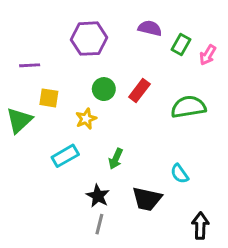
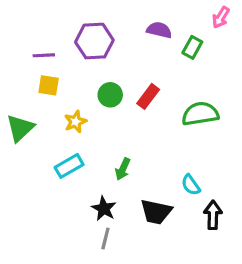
pink arrow: (208, 55) -> (221, 17), moved
purple line: (30, 65) -> (44, 55), moved
yellow square: (49, 98) -> (49, 85), moved
yellow star: (86, 119) -> (75, 122), moved
black arrow: (200, 226) -> (213, 215), moved

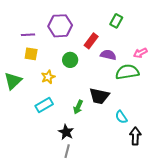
pink arrow: (221, 17) -> (140, 53), moved, turned 32
purple semicircle: (159, 30) -> (108, 55), moved
green rectangle: (192, 47) -> (116, 21), moved
red rectangle: (148, 96) -> (91, 41), moved
black trapezoid: (156, 212) -> (99, 96), moved

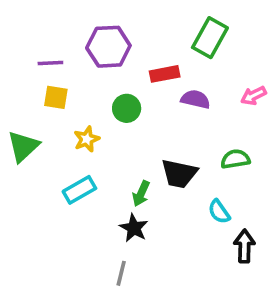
green rectangle: (116, 21) -> (210, 38), size x1.5
red rectangle: (91, 41) -> (165, 74), turned 42
green semicircle: (127, 72) -> (235, 159), moved, size x0.7
black star: (66, 132) -> (134, 228), moved

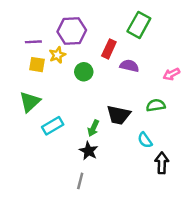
red rectangle: (165, 74) -> (109, 49), turned -54
pink arrow: (253, 96) -> (171, 74), moved
yellow star: (87, 139) -> (57, 55), moved
green triangle: (23, 146) -> (30, 102), moved

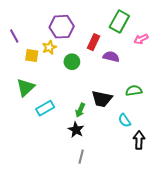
purple line: (33, 42) -> (14, 36), moved, turned 64
pink arrow: (171, 74) -> (141, 39), moved
gray line: (80, 181) -> (81, 157), moved

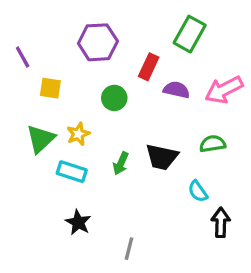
pink arrow: (141, 39) -> (224, 90), moved, size x1.6
yellow star: (49, 47) -> (78, 134), moved
cyan rectangle: (45, 108) -> (72, 172), turned 48
green arrow: (80, 110) -> (121, 163), moved
black star: (76, 130) -> (78, 222), moved

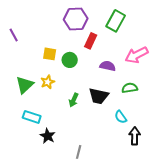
purple hexagon: (98, 42) -> (76, 19), moved
yellow square: (50, 88) -> (50, 54), moved
purple semicircle: (176, 90) -> (108, 66), moved
cyan rectangle: (72, 172) -> (32, 117), moved

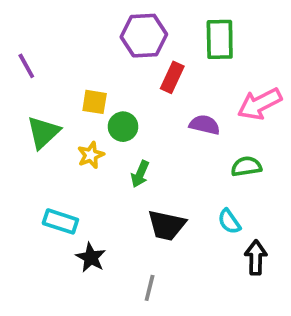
green rectangle: (116, 21) -> (220, 39), turned -30
green circle: (70, 60) -> (123, 127), moved
green triangle: (25, 85) -> (43, 132), moved
black trapezoid: (99, 96) -> (167, 225), moved
green arrow: (74, 100) -> (140, 174), moved

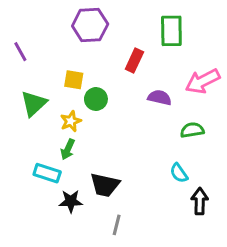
purple hexagon: (144, 36) -> (90, 25), moved
green arrow: (140, 174) -> (68, 149), moved
black trapezoid: (167, 225) -> (105, 185), moved
black star: (91, 257) -> (71, 201), turned -30

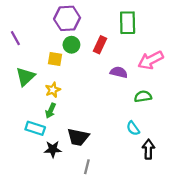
green circle: (96, 99) -> (71, 45), moved

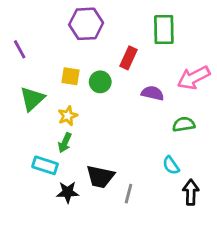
green circle: (71, 45) -> (100, 82), moved
gray line: (87, 167) -> (129, 194), moved

